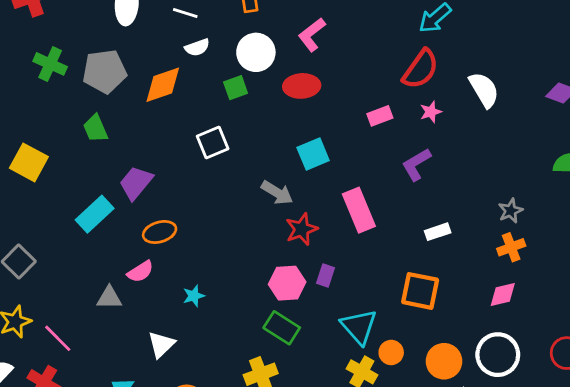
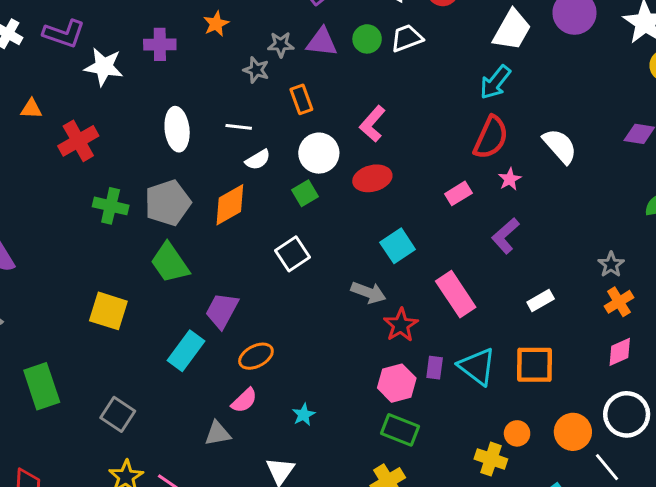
green trapezoid: (95, 128) -> (170, 263), size x1.4
cyan triangle: (359, 327) -> (477, 366), moved

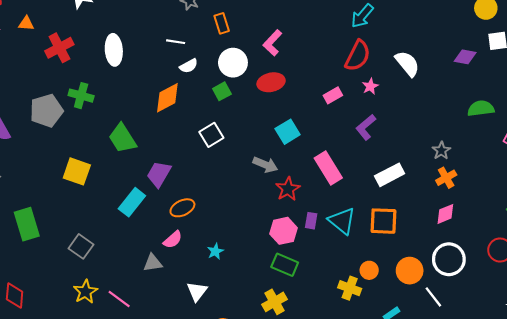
white ellipse: (177, 129) -> (114, 50), moved
gray pentagon: (168, 203) -> (46, 111), moved
white rectangle: (541, 300) -> (390, 175), size x1.5

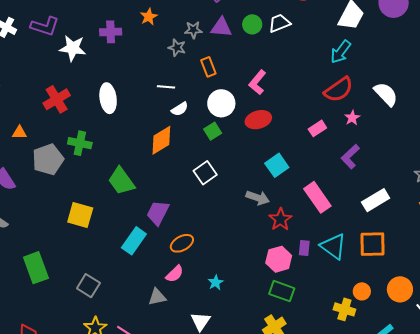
orange triangle: (26, 23) -> (19, 133), moved
red semicircle: (358, 56) -> (339, 90), turned 32

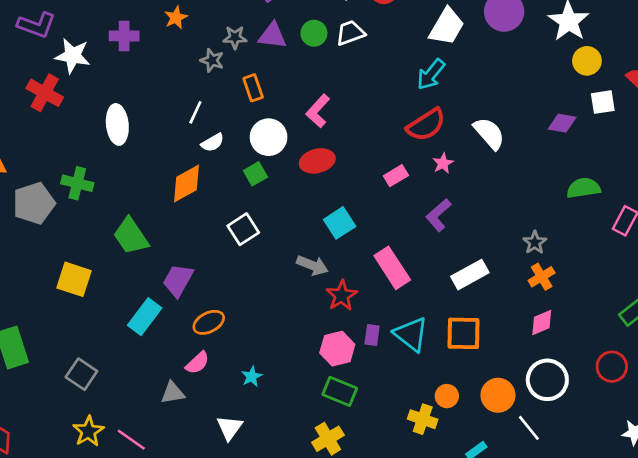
white line: (166, 87) -> (195, 112), turned -72
red cross: (57, 99) -> (45, 93), moved, turned -32

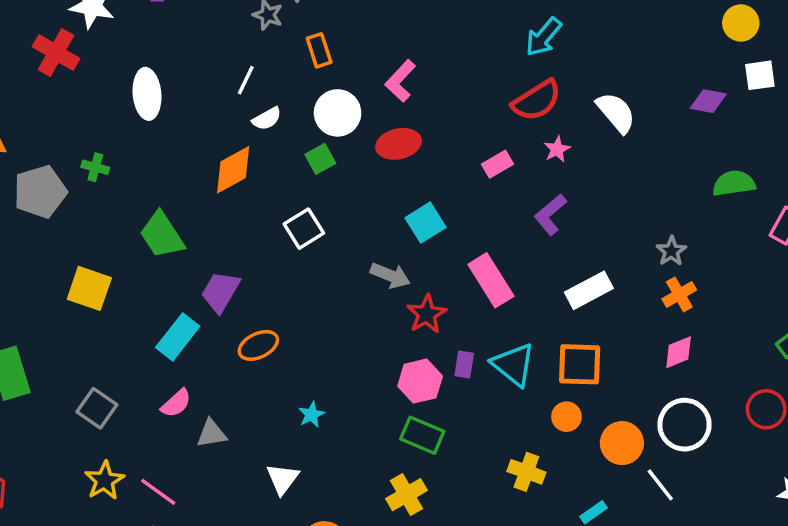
green cross: (77, 183) -> (95, 167), size x0.7
pink semicircle: (197, 363) -> (176, 403), moved
orange circle: (447, 396) -> (566, 417), moved

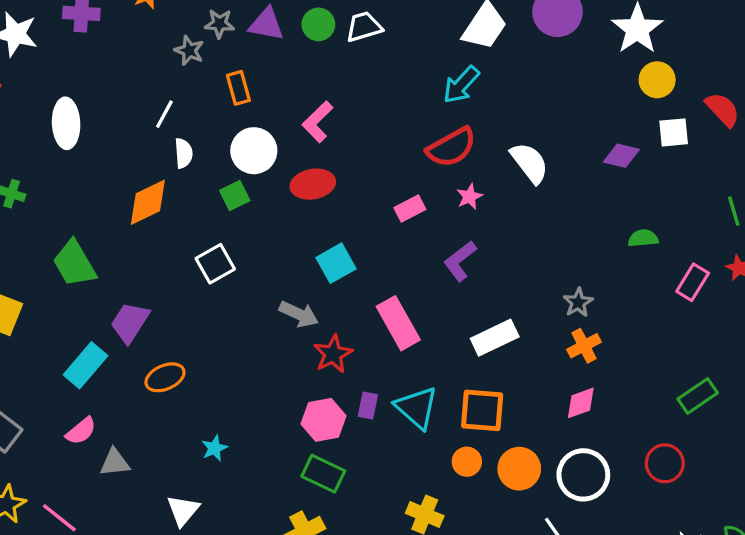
white semicircle: (267, 119) -> (184, 153), turned -68
green semicircle: (734, 183) -> (643, 238), size x0.7
orange circle: (622, 443) -> (519, 469), moved

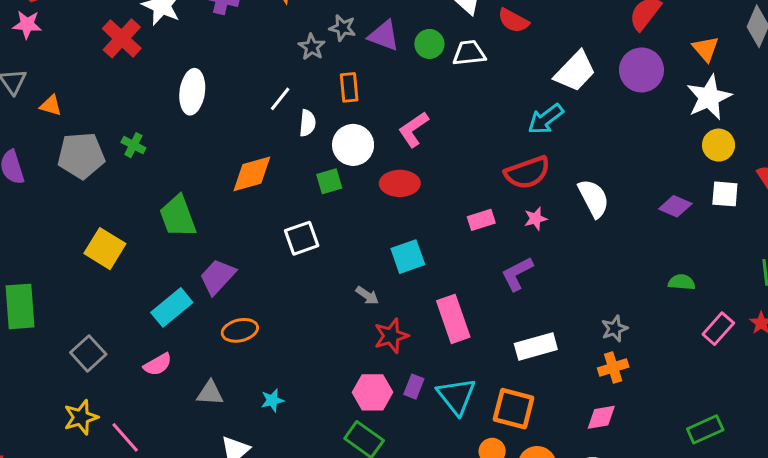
white semicircle: (184, 153) -> (307, 123), moved
gray arrow: (299, 314) -> (367, 295), size x0.7
gray triangle: (115, 462) -> (210, 393), moved

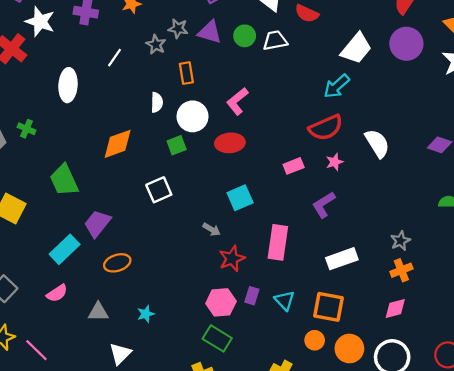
white line: (280, 99) -> (115, 58), moved
pink rectangle: (453, 319) -> (278, 242), turned 32
cyan triangle: (456, 396) -> (285, 300), size x0.7

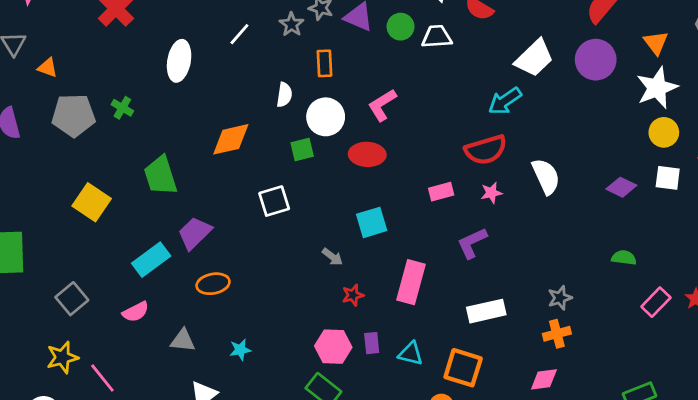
red star: (232, 259) -> (353, 295), size x0.7
purple rectangle: (252, 296) -> (372, 343), turned -30
cyan triangle: (285, 300) -> (411, 354), turned -40

